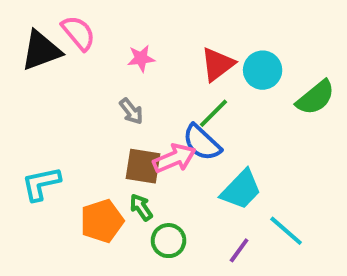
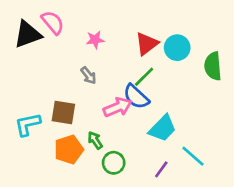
green semicircle: (315, 98) -> (213, 66), turned 124
brown square: (143, 166) -> (63, 112), moved

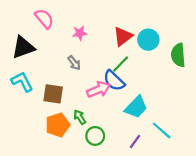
black triangle: (28, 34) -> (23, 47), moved
cyan L-shape: (28, 124) -> (22, 82), moved, turned 75

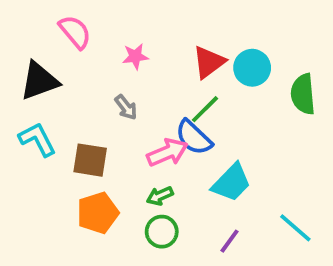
green arrow: (80, 117) -> (160, 196), moved, turned -80
cyan line: (162, 130) -> (295, 228), moved

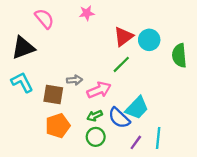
pink star: (135, 56) -> (87, 13), moved
gray arrow: (126, 107) -> (74, 80), moved, turned -56
blue semicircle: (194, 137) -> (119, 118), moved
cyan line: (295, 228) -> (158, 138), moved, turned 55

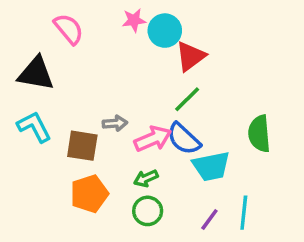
cyan circle: (149, 40) -> (165, 31), moved
black triangle: (23, 48) -> (36, 74), turned 30
green semicircle: (179, 55) -> (259, 134), moved
cyan trapezoid: (137, 108) -> (211, 166), turned 35
blue semicircle: (119, 118) -> (184, 139), moved

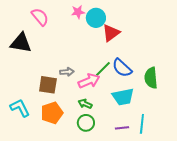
green line: (187, 99) -> (103, 69), moved
cyan L-shape: (34, 127) -> (20, 108), moved
blue semicircle: (184, 139) -> (122, 68), moved
green arrow: (146, 178) -> (85, 104), turned 48
purple line: (209, 220) -> (122, 128), turned 48

